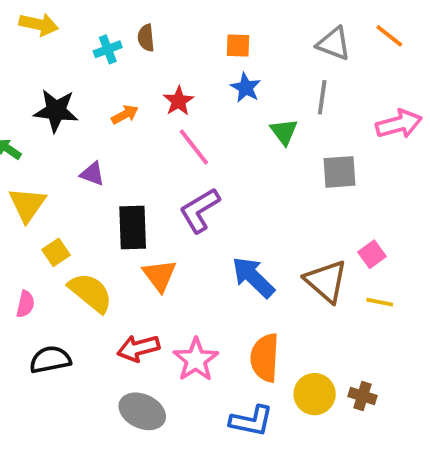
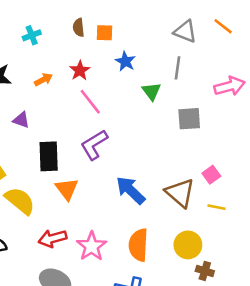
brown semicircle: (146, 38) -> (79, 28), moved
orange square: (238, 45) -> (105, 33), moved
yellow circle: (315, 394) -> (188, 245), moved

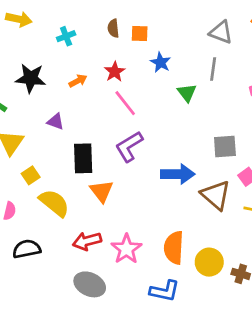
gray square: (189, 119) -> (225, 147), moved
blue arrow: (131, 190) -> (178, 174), moved, turned 136
yellow circle: (188, 245) -> (209, 262), moved

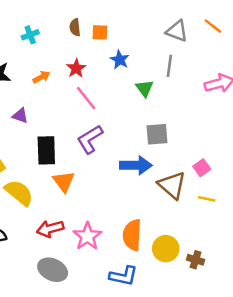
gray square: (225, 147) -> (157, 134), moved

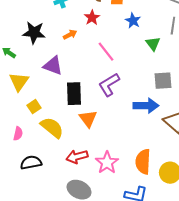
red star: (76, 68) -> (92, 18), moved
purple triangle: (20, 116) -> (53, 66), size x1.5

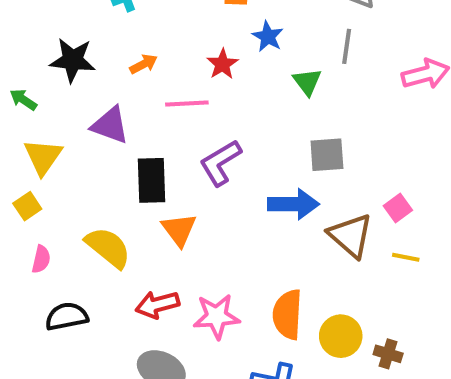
red star: (92, 18) -> (222, 64), moved
pink line: (106, 52) -> (187, 104), moved, turned -55
yellow square: (34, 107) -> (27, 206), moved
pink star: (107, 163) -> (217, 316), turned 30

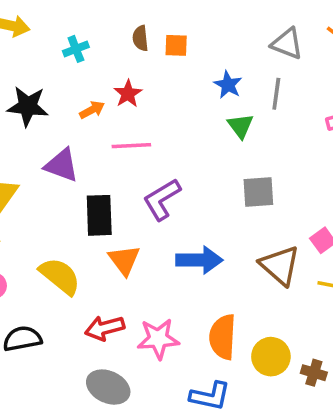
blue star: (268, 36) -> (228, 85), moved
red star: (222, 64) -> (128, 94), moved
blue arrow: (293, 204) -> (199, 260), moved

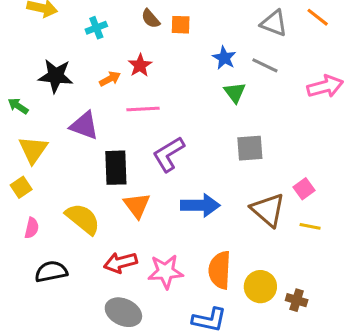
brown semicircle: (140, 38) -> (151, 19), turned -35
gray line: (276, 94) -> (265, 65), turned -72

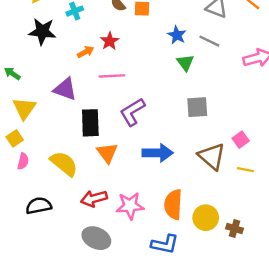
black star: (56, 76) -> (42, 31), moved
pink semicircle: (32, 228) -> (23, 161), moved

